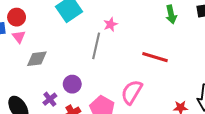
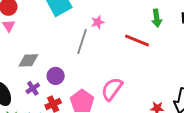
red line: (155, 57) -> (137, 41), moved
gray diamond: (37, 59) -> (28, 60), moved

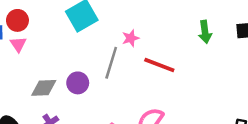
red line: (137, 41) -> (159, 65), moved
purple circle: (56, 76) -> (78, 83), moved

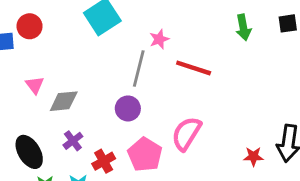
pink triangle: (18, 44) -> (35, 85), moved
purple circle: (78, 83) -> (128, 108), moved

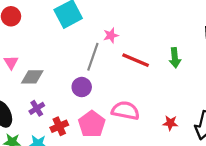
green arrow: (243, 27) -> (175, 58), moved
pink semicircle: (186, 134) -> (125, 111), turned 64
red star: (253, 156) -> (170, 123), moved

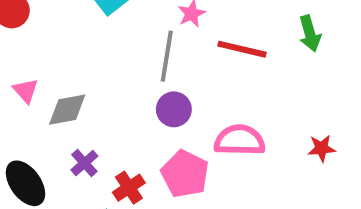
purple circle: (82, 87) -> (174, 109), moved

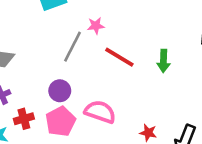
purple circle: (174, 109) -> (60, 91), moved

